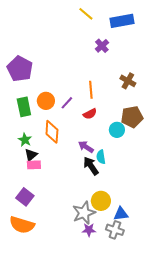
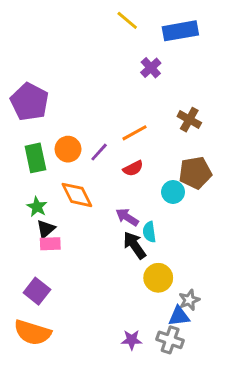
orange line: (91, 90) -> (135, 133), turned 66
orange diamond: (52, 132) -> (77, 195), turned -30
yellow circle: (101, 201) -> (158, 278), moved
gray star: (84, 213) -> (189, 300), moved, size x0.6

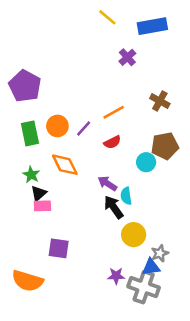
purple square: (37, 291) -> (59, 248), moved, turned -30
purple star: (132, 340) -> (116, 276), moved
gray cross: (170, 340) -> (144, 287), size x1.4

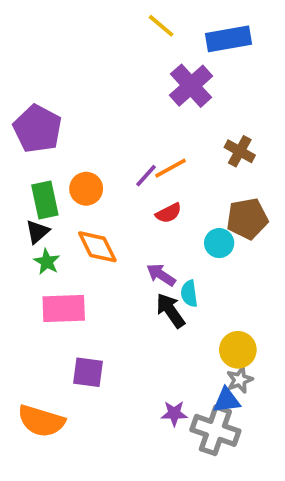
purple cross: (127, 57) -> (191, 86), size x1.6
purple line: (84, 128) -> (146, 176), moved
black triangle: (39, 193) -> (37, 232), moved
pink rectangle: (42, 206) -> (64, 309), size x1.6
yellow circle: (134, 235) -> (238, 350), moved

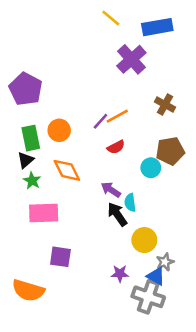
yellow circle: (238, 350) -> (144, 240), moved
blue triangle: (227, 400) -> (156, 276), turned 36
purple star: (174, 413) -> (120, 274), moved

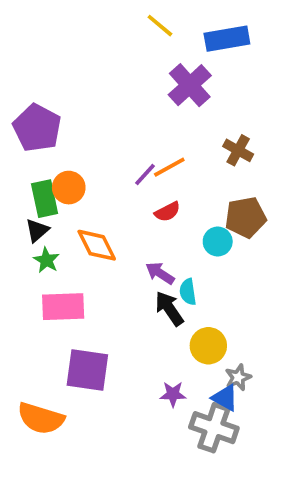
orange circle: (59, 130) -> (69, 188), moved
purple square: (60, 257) -> (87, 370), size x1.4

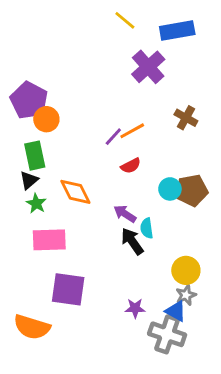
orange circle: (69, 188) -> (46, 119), moved
brown pentagon: (246, 217) -> (192, 190), moved
yellow circle: (208, 346) -> (186, 270), moved

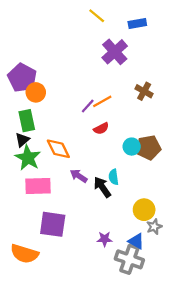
blue rectangle: (177, 31) -> (137, 24), size x0.7
green star: (36, 203) -> (28, 158), size x1.6
purple arrow: (125, 214) -> (79, 176), moved
gray star: (186, 295) -> (154, 227), moved

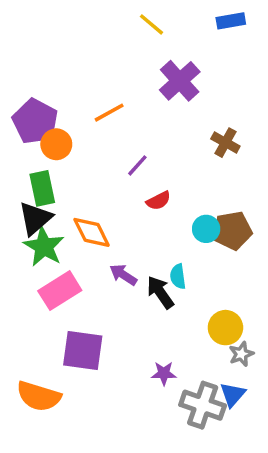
blue rectangle: (137, 24) -> (231, 21), moved
orange line: (102, 101) -> (109, 113), moved
black triangle: (22, 140) -> (35, 218), size x1.5
pink rectangle: (38, 186) -> (60, 291), turned -30
blue triangle: (136, 241) -> (233, 395), moved, turned 42

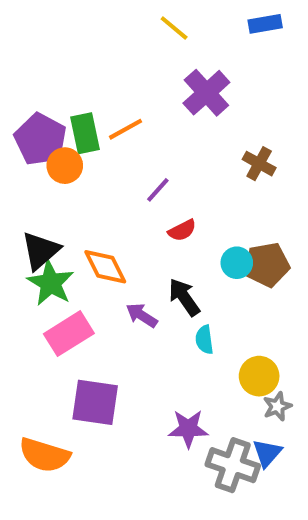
green rectangle: (42, 188) -> (85, 133), moved
cyan semicircle: (178, 276) -> (204, 340), moved
black arrow: (160, 292) -> (184, 297), moved
purple star: (164, 373) -> (188, 429), size x1.4

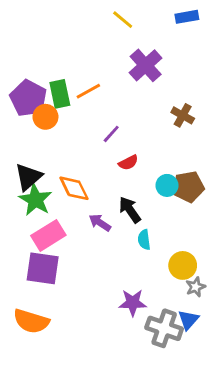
purple square: (95, 402) -> (43, 268), moved

